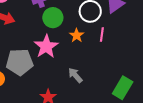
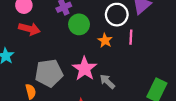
pink star: (46, 46) -> (85, 69), moved

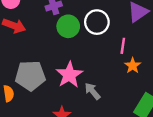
white circle: (117, 15) -> (97, 22), moved
orange star: (105, 40) -> (133, 66), moved

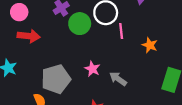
pink line: (123, 46) -> (121, 31), moved
pink star: (69, 75) -> (92, 69), size x0.6

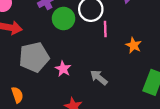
pink star: (92, 69) -> (63, 69), moved
gray pentagon: (56, 79) -> (34, 57), moved

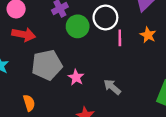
orange star: (134, 45) -> (148, 35), moved

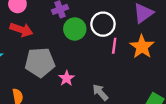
orange star: (148, 35) -> (142, 47), size x1.5

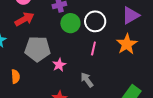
red arrow: (21, 30) -> (24, 19), turned -54
pink line: (114, 46) -> (93, 48), moved

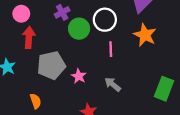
red arrow: (24, 19) -> (29, 37), turned -42

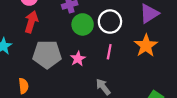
pink star: (79, 76) -> (78, 59), moved

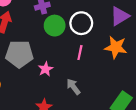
orange star: (146, 46) -> (116, 47), turned -30
pink star: (78, 59) -> (46, 69), moved

